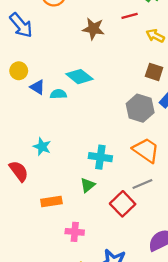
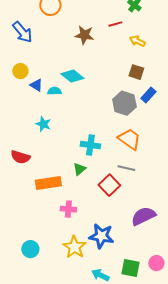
cyan star: (42, 147) -> (43, 124), moved
red semicircle: (19, 171) -> (20, 157), turned 144
gray line: (142, 184) -> (126, 168), turned 36
orange rectangle: (51, 201) -> (48, 183), size x1.4

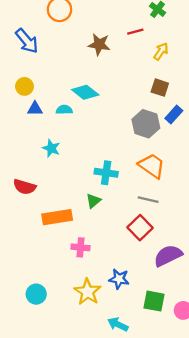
yellow arrow: (137, 41) -> (161, 51), turned 98
blue triangle: (36, 85) -> (35, 109), moved, turned -32
red square: (109, 185) -> (140, 228), moved
blue star: (101, 236) -> (119, 279), size x0.7
green square: (130, 268) -> (154, 301), moved

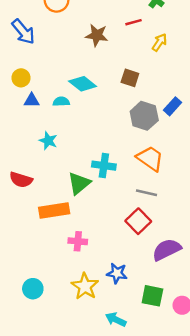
brown square: (160, 88) -> (130, 78), moved
green triangle: (93, 201) -> (79, 183), moved, size x1.5

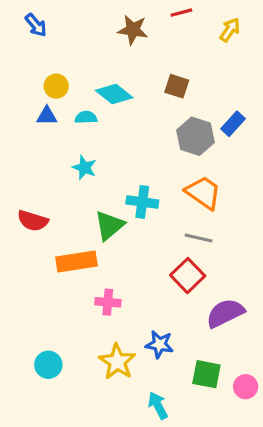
blue arrow: (23, 32) -> (36, 25), size x0.7
yellow arrow: (160, 42) -> (230, 30), moved
yellow circle: (21, 78) -> (56, 86), moved
cyan star: (48, 141) -> (84, 168), moved
cyan arrow: (116, 319) -> (158, 405), turned 36

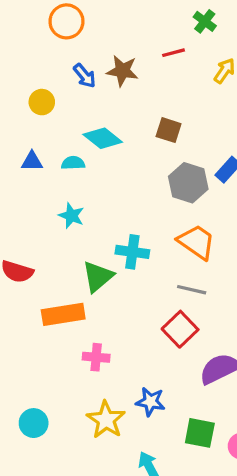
blue arrow: (36, 25) -> (85, 76), moved
yellow circle: (56, 86) -> (42, 102), moved

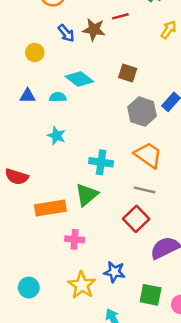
red line: (173, 53) -> (120, 16), moved
green triangle: (98, 277) -> (87, 195), moved

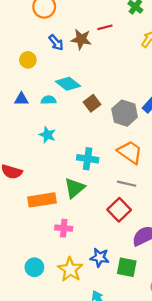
brown square: (128, 73) -> (92, 103), moved, turned 35
cyan circle: (29, 288) -> (34, 267), moved
green square: (151, 295) -> (127, 267), moved

